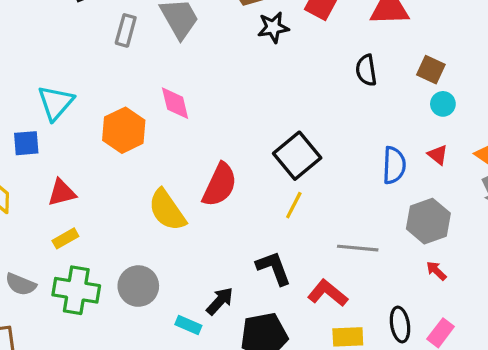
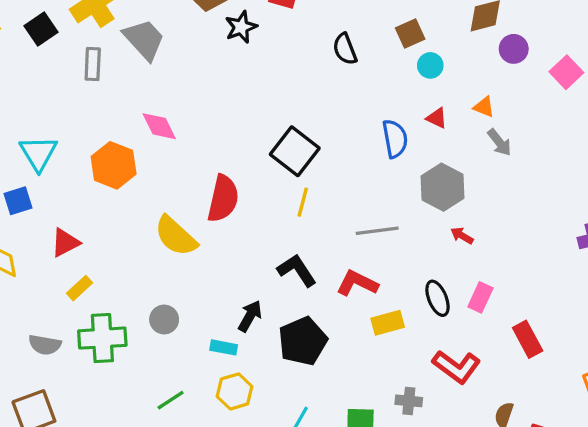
brown square: (431, 70) -> (410, 34), turned -36
gray circle: (138, 286) -> (164, 319), size x0.7

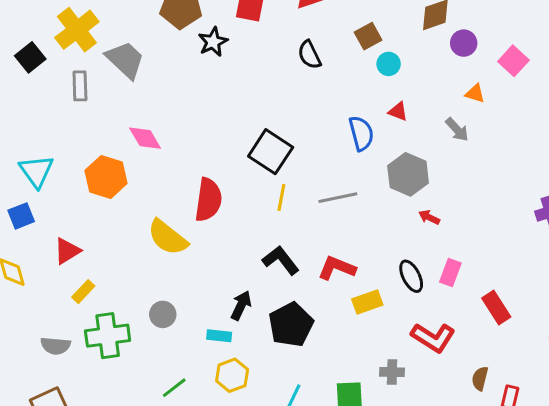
orange triangle: (484, 107) -> (475, 93), moved
gray line: (377, 231) -> (338, 198), moved

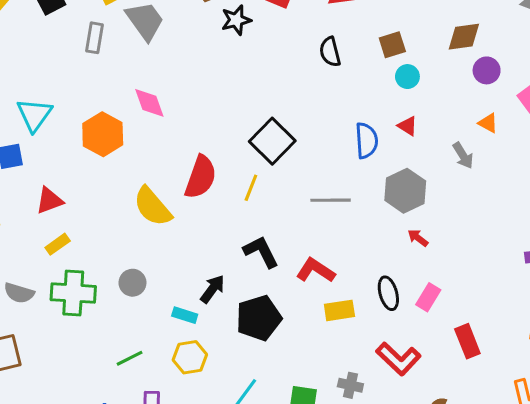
yellow line: (281, 198) -> (251, 188), moved

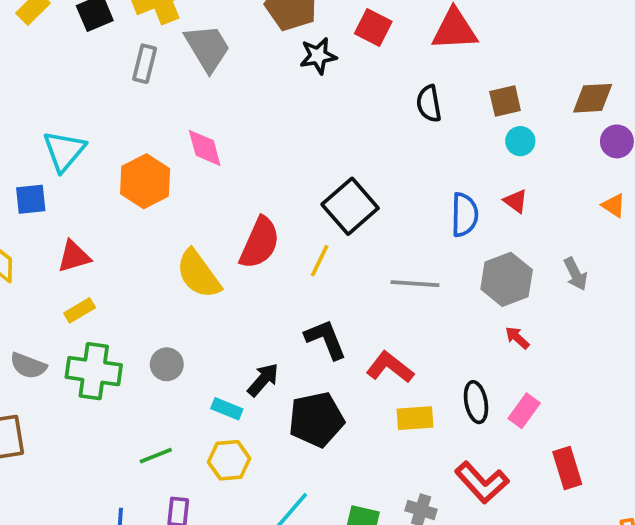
gray arrow: (463, 156) -> (576, 274), moved

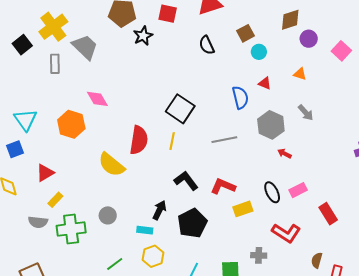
orange triangle: (614, 205) -> (300, 74), moved
gray semicircle: (28, 366) -> (38, 222), moved
pink rectangle: (524, 411) -> (298, 190), turned 42

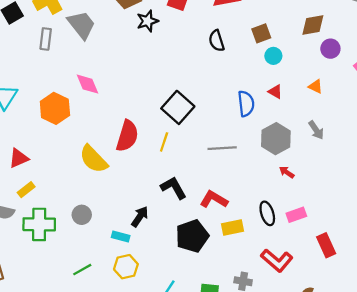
black pentagon: (192, 223) -> (192, 236), moved

